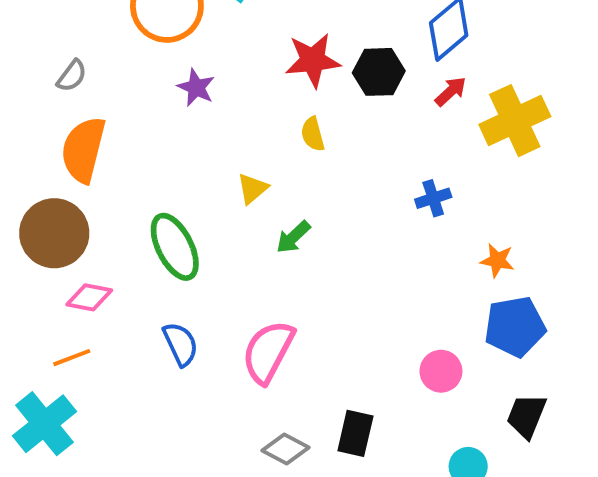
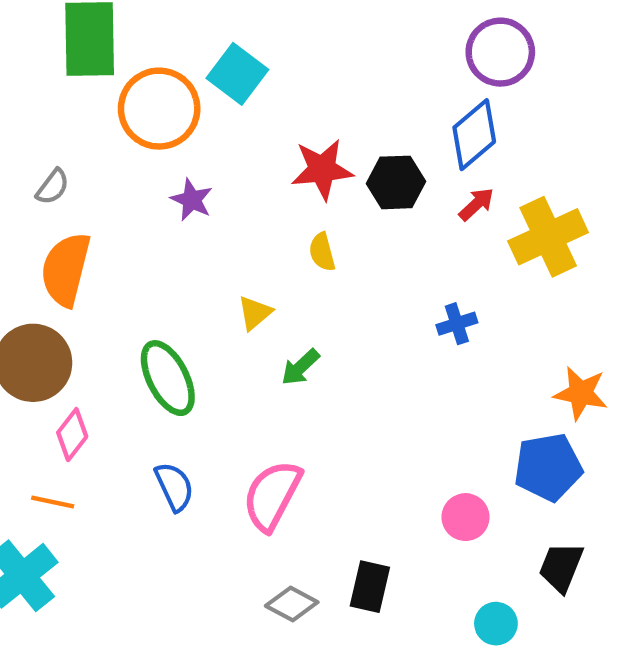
orange star: (497, 260) -> (581, 393), moved, size x1.4
pink diamond: (89, 297) -> (72, 435), turned -63
orange line: (72, 358) -> (53, 502), turned 33

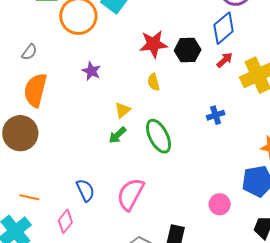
purple star: (192, 200) -> (91, 71), moved
green arrow: (300, 367) -> (117, 135), moved
green ellipse: (168, 378) -> (159, 136), moved
pink diamond: (72, 435) -> (65, 221), moved

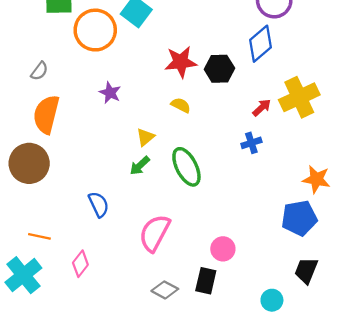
red arrow: (225, 60) -> (262, 108), moved
yellow semicircle: (153, 82) -> (181, 105), turned 132
blue semicircle: (85, 190) -> (99, 204), moved
pink circle: (220, 204) -> (223, 249), moved

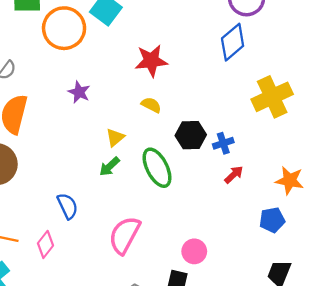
black hexagon: (219, 69) -> (191, 135), moved
red arrow: (262, 108) -> (234, 175), moved
blue pentagon: (299, 218) -> (272, 220), size x0.7
pink diamond: (80, 264) -> (45, 244), moved

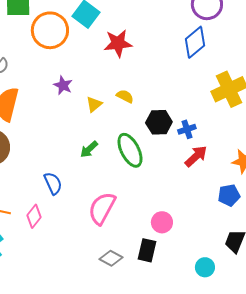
red star: (151, 61) -> (118, 43), moved
yellow triangle: (115, 137) -> (94, 104), moved
red arrow: (234, 175) -> (196, 156), size x1.4

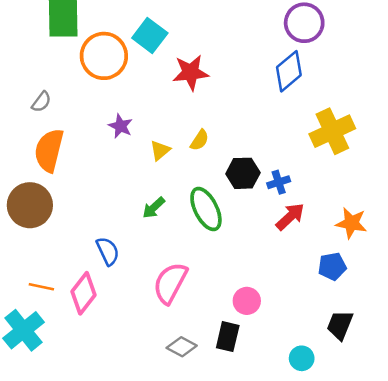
yellow semicircle: (125, 96) -> (200, 140), turned 96
pink diamond: (34, 216) -> (83, 293), size x1.4

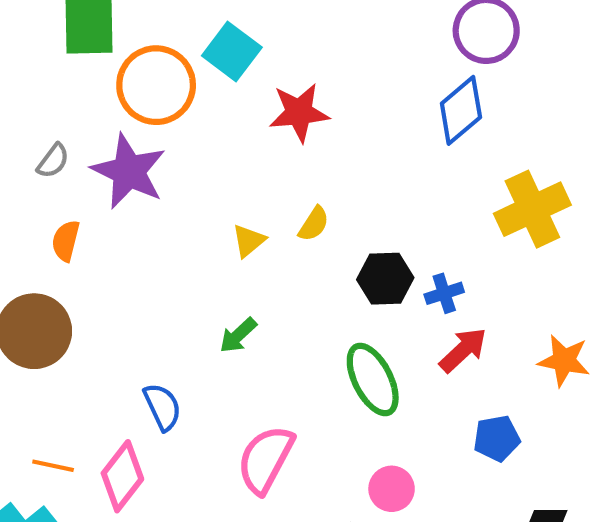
purple star: (120, 126) -> (129, 171), moved, size x1.8
orange semicircle: (49, 150) -> (66, 241), size x0.6
green ellipse: (206, 209) -> (373, 380), moved
blue pentagon: (332, 266) -> (497, 438), moved

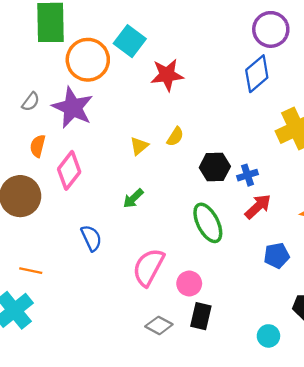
pink diamond: (122, 476) -> (69, 170), moved
pink circle: (392, 489) -> (189, 283), moved

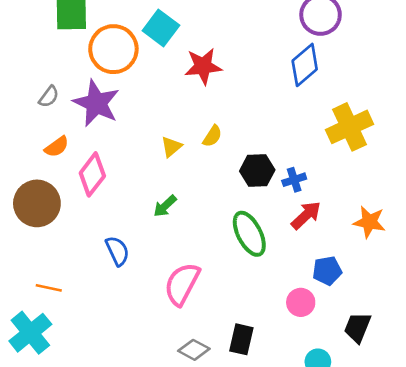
orange semicircle: (38, 146) -> (57, 147), turned -140
pink circle: (189, 283) -> (301, 302), moved

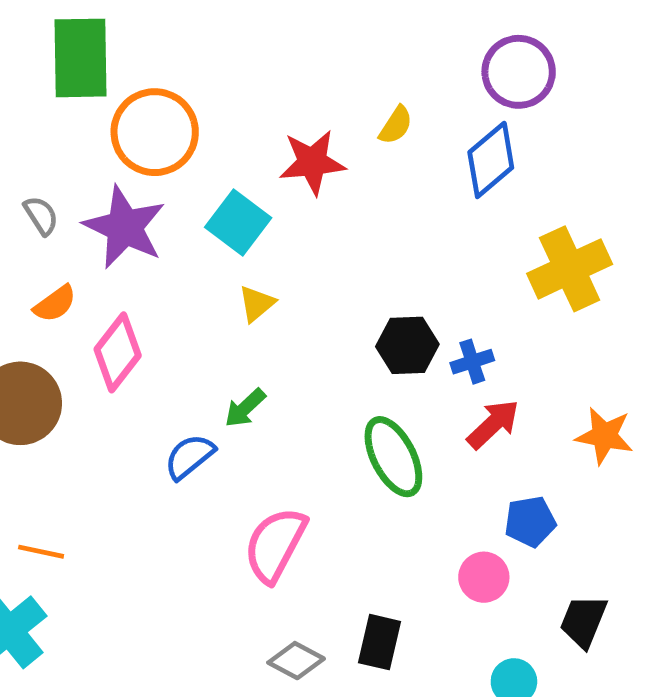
cyan square: (161, 28) -> (238, 223), moved
gray semicircle: (49, 97) -> (41, 216), turned -70
yellow semicircle: (212, 136) -> (396, 125), moved
blue semicircle: (117, 251) -> (189, 457), moved, turned -104

